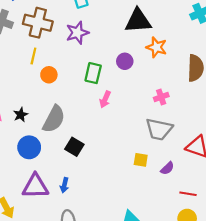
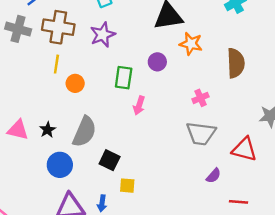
yellow square: (141, 160) -> (127, 186), moved

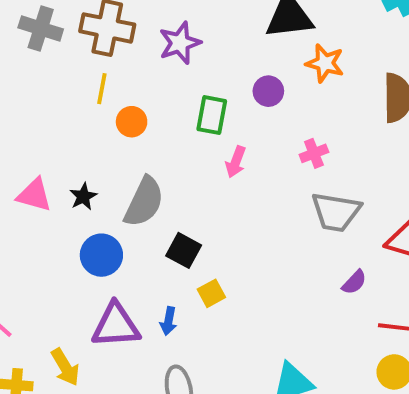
pink cross: (201, 98) -> (314, 153), moved
yellow square: (127, 186) -> (211, 293), turned -35

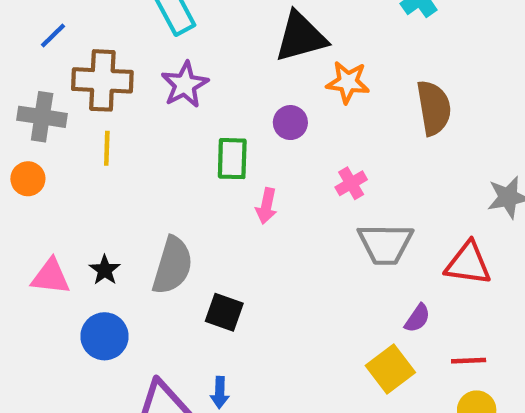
gray cross: (41, 28) -> (42, 117), moved
orange circle: (132, 122) -> (28, 179), moved
blue circle: (101, 255) -> (105, 336), moved
yellow square: (211, 293) -> (390, 369), moved, size x1.5

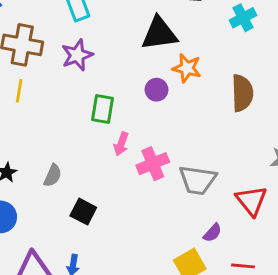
purple circle: (290, 123) -> (156, 90), moved
pink cross: (351, 183) -> (153, 164), moved, size x1.5
red triangle: (468, 264) -> (251, 201), turned 36
gray semicircle: (172, 266) -> (53, 176), size x0.6

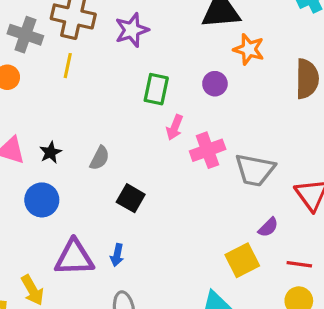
purple circle: (156, 90) -> (215, 84), moved

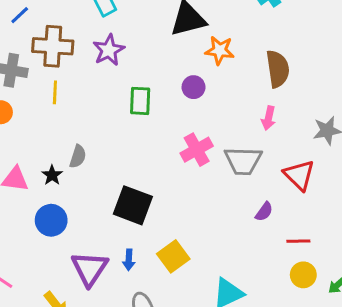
pink arrow: (175, 127) -> (268, 118), moved
gray semicircle: (100, 158) -> (78, 156), moved
black square: (131, 198) -> (133, 205), size x1.5
purple triangle: (74, 258) -> (90, 269), turned -45
yellow square: (242, 260) -> (173, 256), moved

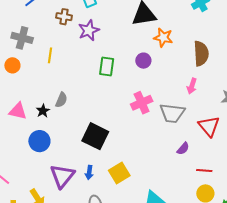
brown cross: (53, 46) -> (64, 17), moved, size x0.6

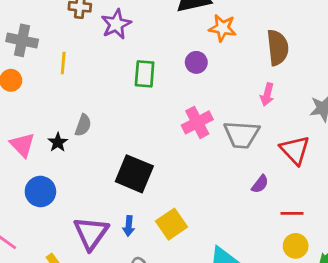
pink triangle: (18, 111) -> (22, 145), turned 36
blue circle: (39, 141) -> (40, 192), moved

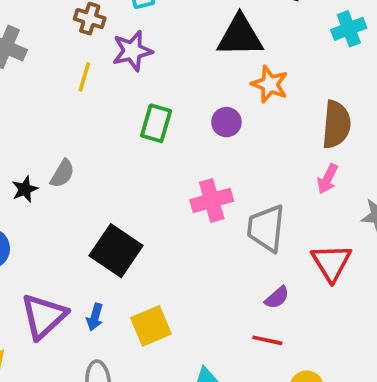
yellow line: (63, 63) -> (84, 77), moved
pink arrow: (267, 95) -> (328, 179), moved
gray trapezoid: (242, 135) -> (266, 228), turned 81
red line: (292, 213) -> (267, 340), moved

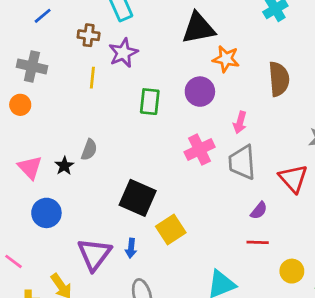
purple circle: (226, 122) -> (200, 92), size x1.4
pink arrow: (328, 179) -> (240, 122), moved
yellow square: (151, 326) -> (171, 229), moved

